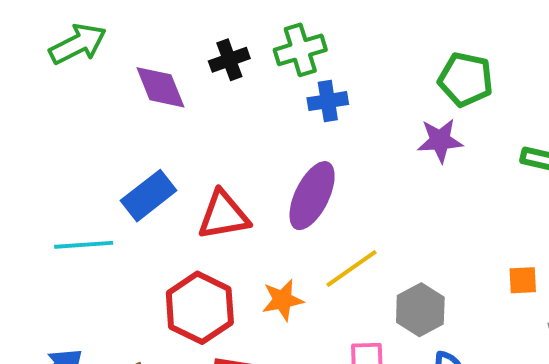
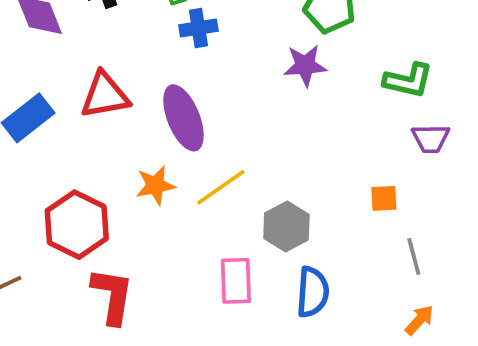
purple ellipse: (312, 196) -> (183, 118), turned -48
red triangle: (223, 215) -> (105, 95), moved
orange star: (283, 300) -> (155, 185), moved

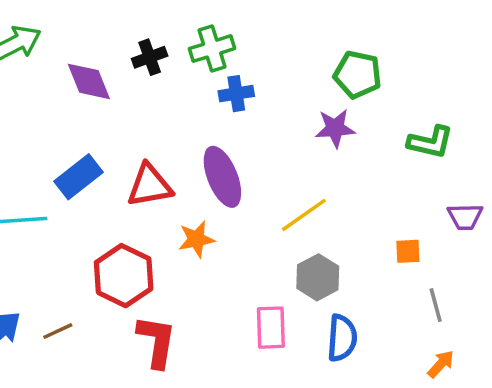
red triangle: (105, 95) -> (150, 185), moved
purple trapezoid: (431, 138) -> (465, 217), moved
yellow line: (221, 187) -> (304, 215), moved

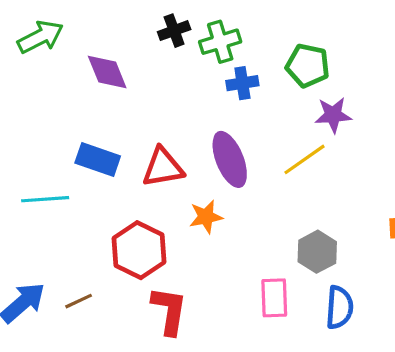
black cross: (150, 57) -> (174, 31), moved
green pentagon: (358, 75) -> (308, 66), moved
blue rectangle: (79, 177) -> (98, 159), turned 57
yellow line: (304, 215) -> (304, 159), moved

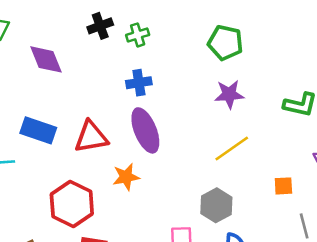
green cross: (220, 42) -> (138, 35), size x0.7
green pentagon: (308, 66) -> (225, 43), moved
blue cross: (242, 83) -> (139, 83), moved
yellow line: (304, 159) -> (232, 148), moved

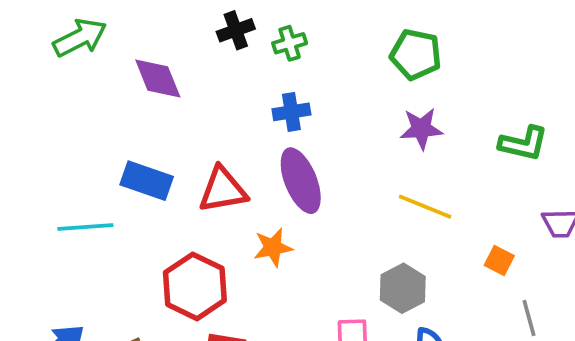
yellow line: (232, 148) -> (425, 207), turned 57
orange square: (283, 186) -> (499, 260), turned 30

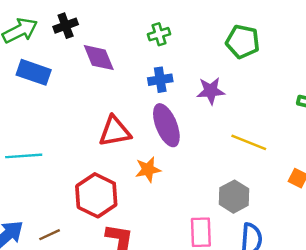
black cross: (236, 30) -> (66, 26), moved
purple diamond: (158, 79) -> (99, 58), moved
purple star: (421, 129) -> (211, 91), moved
blue rectangle: (147, 181) -> (34, 72), moved

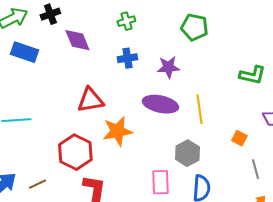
purple ellipse: (166, 125) -> (160, 104), moved, turned -56
yellow line: (249, 142) -> (199, 109), turned 60
orange star: (148, 170) -> (117, 131), size x1.4

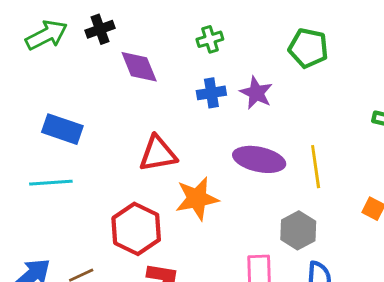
blue rectangle: (24, 52) -> (62, 129), moved
purple star: (168, 67) -> (256, 93), moved, turned 30

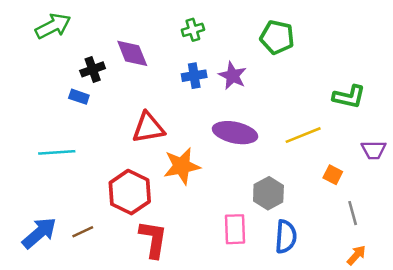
black cross: (100, 29) -> (93, 69), moved
blue rectangle: (62, 129) -> (79, 97), moved, size x0.6
yellow line: (316, 167) -> (303, 135), moved, turned 76

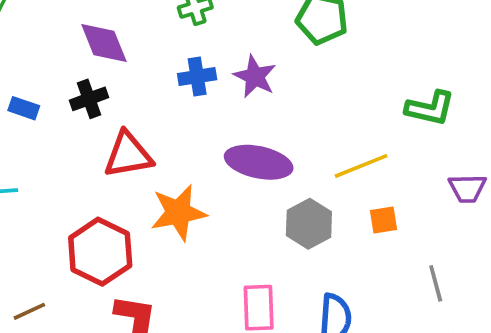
black cross: (93, 69) -> (89, 99), moved
orange square: (333, 175) -> (383, 220), moved, turned -36
gray hexagon: (268, 193) -> (309, 224), moved

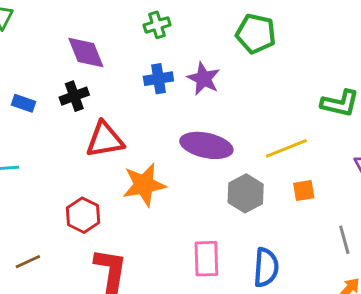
red hexagon: (100, 252) -> (83, 215), size x0.7

